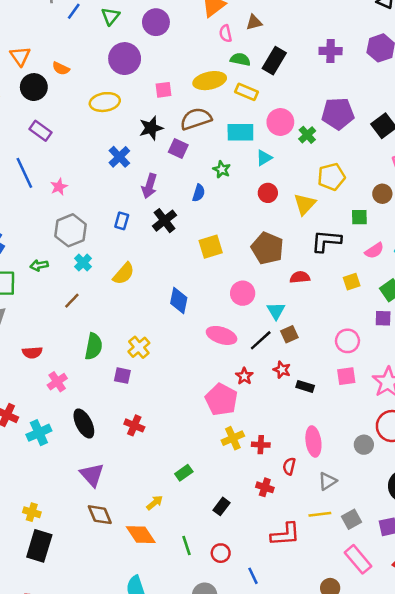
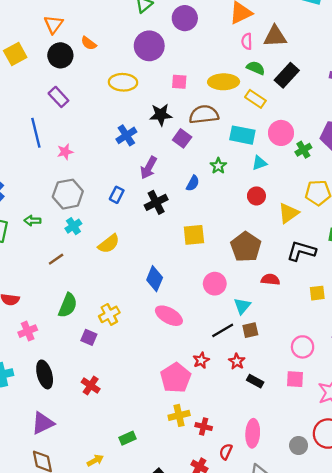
brown triangle: (254, 22) -> (275, 36), size x1.5
pink ellipse: (222, 335) -> (169, 316), moved
purple triangle: (92, 475) -> (43, 423), turned 35

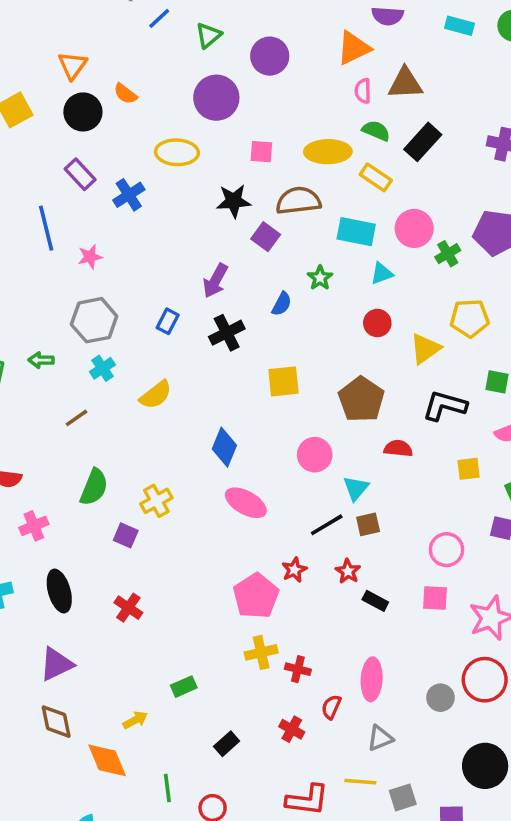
blue cross: (126, 135) -> (129, 195), moved

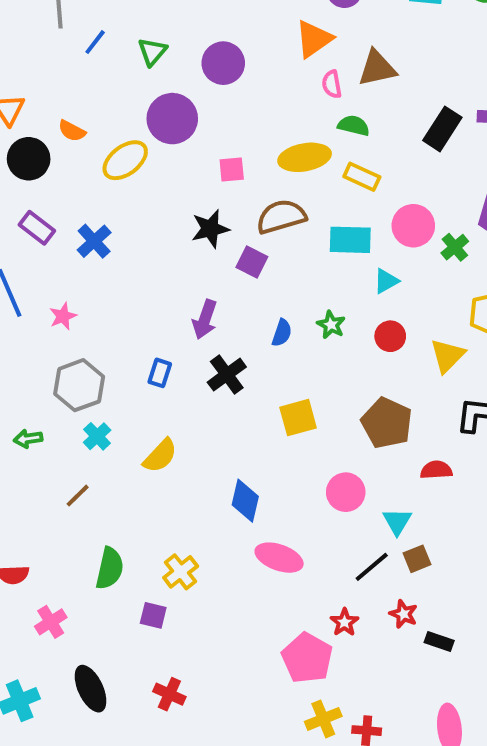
black rectangle: (423, 142) -> (442, 129), moved
yellow ellipse: (177, 152) -> (125, 160), moved, turned -30
green star: (320, 278) -> (331, 325), moved

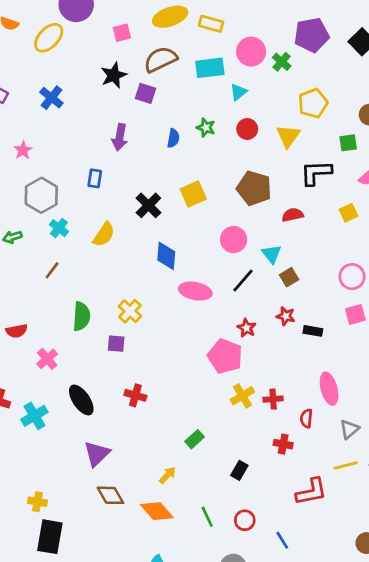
blue cross: (94, 241) -> (51, 98), moved
black cross: (227, 375) -> (148, 205), moved
black line: (372, 567) -> (243, 281), moved

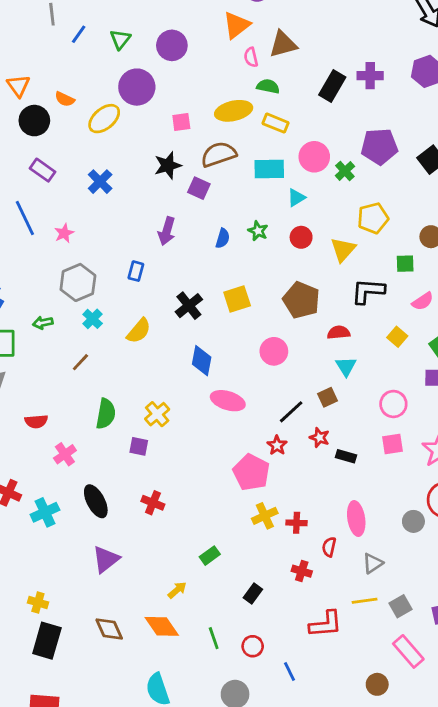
yellow square: (349, 213) -> (397, 337), turned -30
cyan triangle: (272, 254) -> (346, 366), moved
black line: (243, 281) -> (291, 412), moved
brown diamond: (110, 495) -> (109, 629), moved

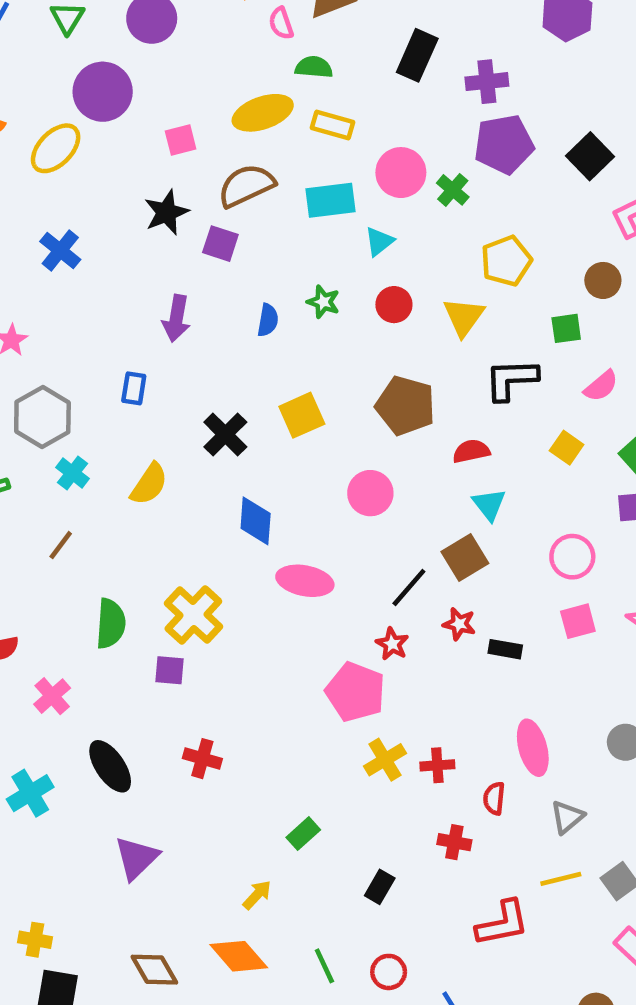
purple cross: (370, 76) -> (487, 82), moved
brown square: (327, 397) -> (465, 557), size x1.4
yellow cross: (157, 414) -> (193, 615), size x1.4

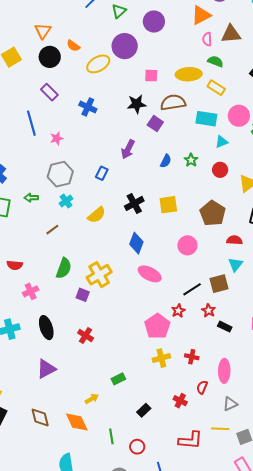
blue cross: (60, 250) -> (88, 107), turned -30
red cross: (437, 765) -> (192, 357), moved

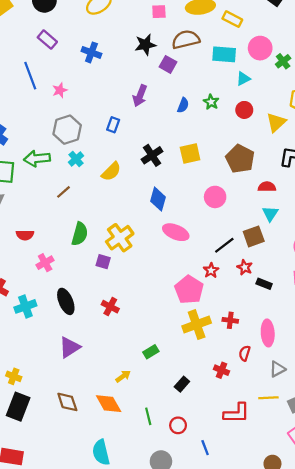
green arrow: (31, 198) -> (37, 159), size x1.6
yellow cross: (161, 358) -> (197, 325), size x1.4

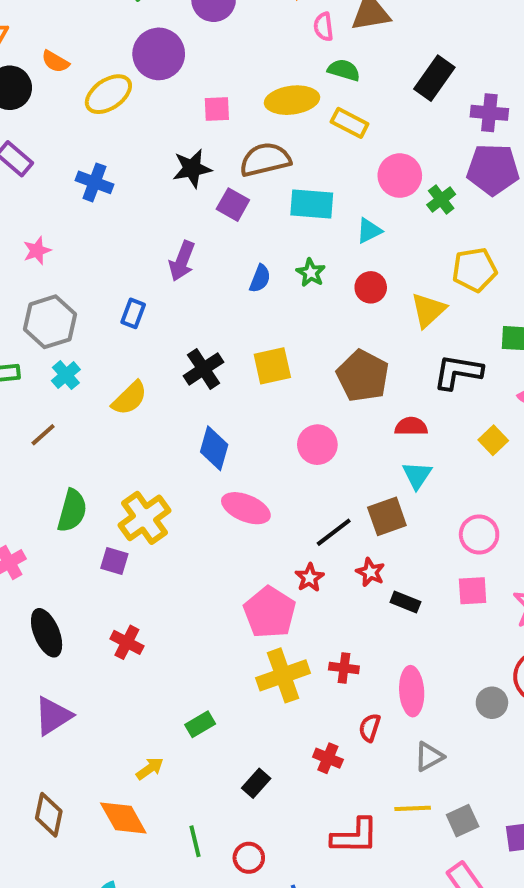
cyan rectangle: (224, 54) -> (312, 204), moved
brown diamond: (67, 402) -> (49, 815), turned 30

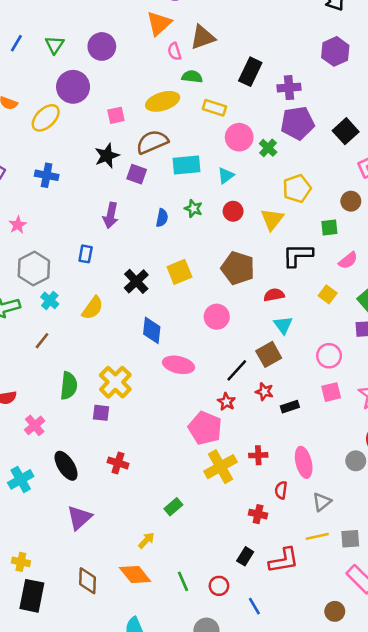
yellow rectangle: (350, 123) -> (214, 108), moved
black rectangle: (405, 602) -> (290, 407), turned -30
black rectangle: (256, 783) -> (245, 556), moved
gray square: (463, 821) -> (350, 539), turned 30

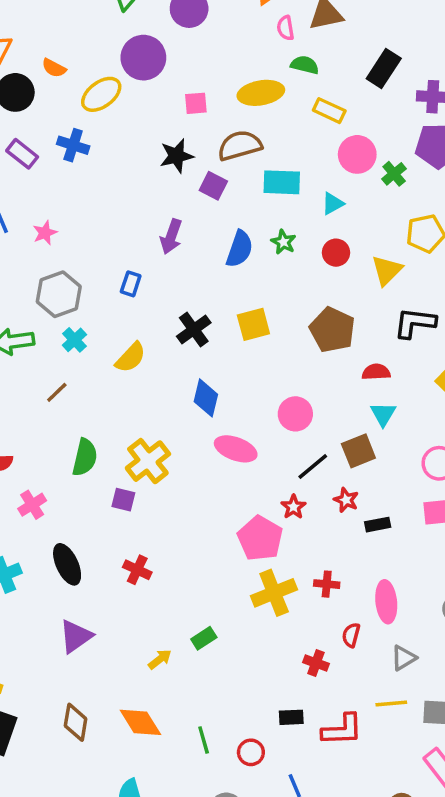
blue cross: (47, 175) -> (73, 145), moved
blue semicircle: (162, 218) -> (240, 249), size x1.5
pink circle: (217, 317) -> (295, 414), moved
yellow arrow: (146, 540) -> (160, 659), moved
black rectangle: (245, 556) -> (291, 717), turned 48

